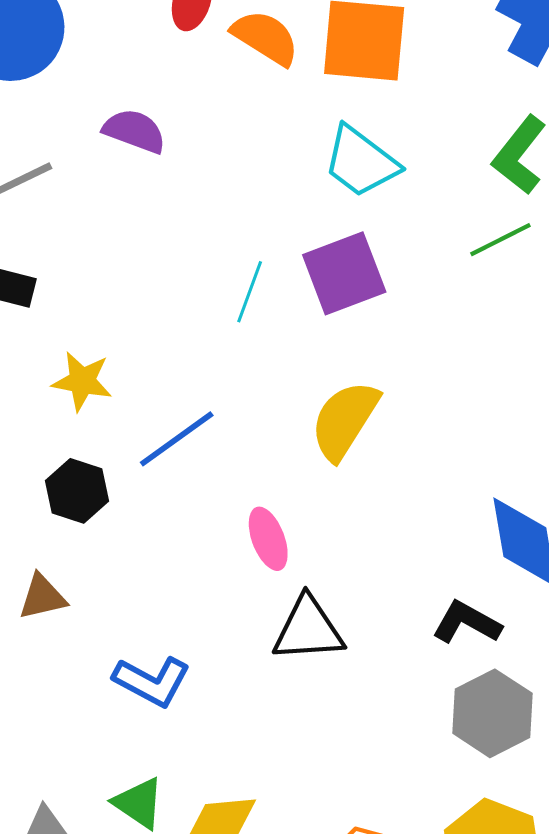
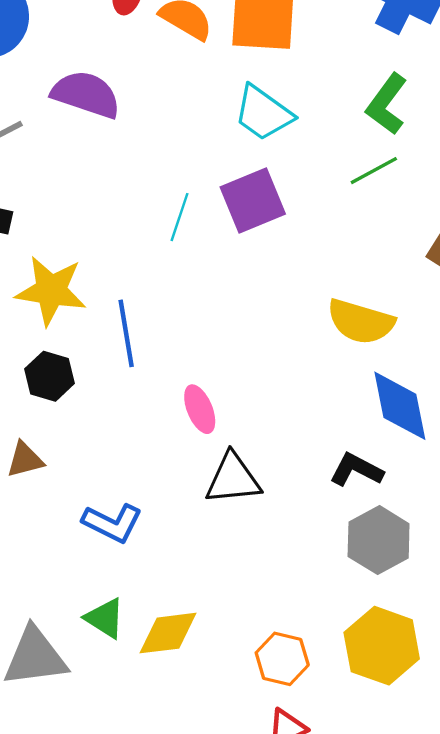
purple semicircle: (134, 131) -> (86, 94), size x1.4
yellow star: (82, 381) -> (51, 291), size x1.5
yellow semicircle: (345, 420) -> (361, 322), moved, turned -104
blue line: (177, 439) -> (126, 333), turned -62

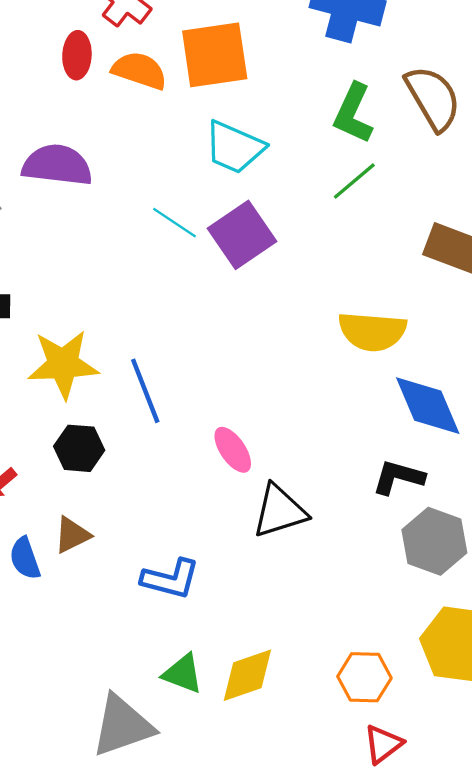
cyan line: (180, 217) -> (174, 223), moved, turned -63

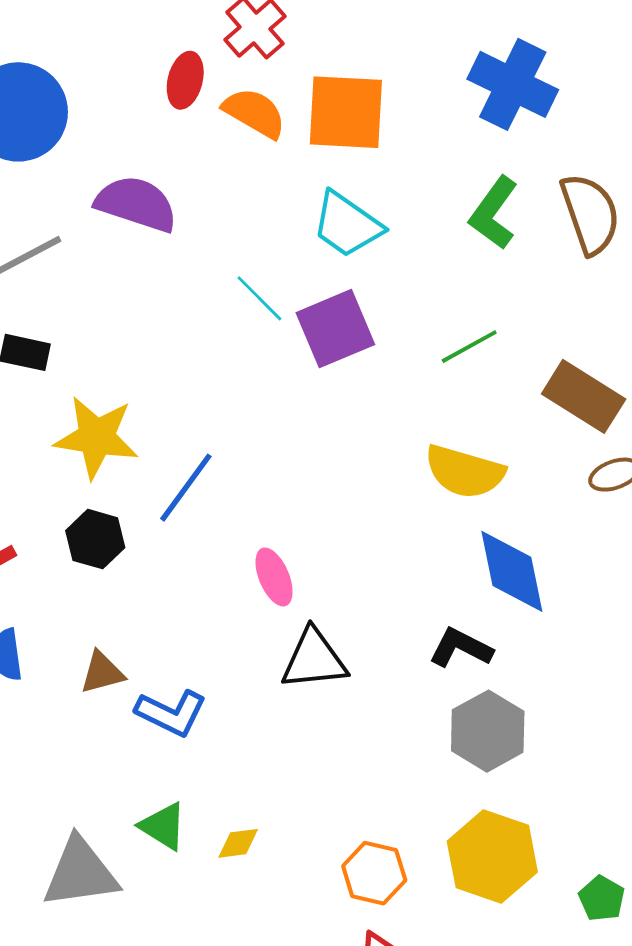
green line: (354, 181) -> (469, 347), moved
blue line: (145, 391) -> (186, 488), turned 46
brown triangle: (72, 535) -> (102, 673), moved
yellow diamond: (247, 675) -> (238, 843), size x0.6

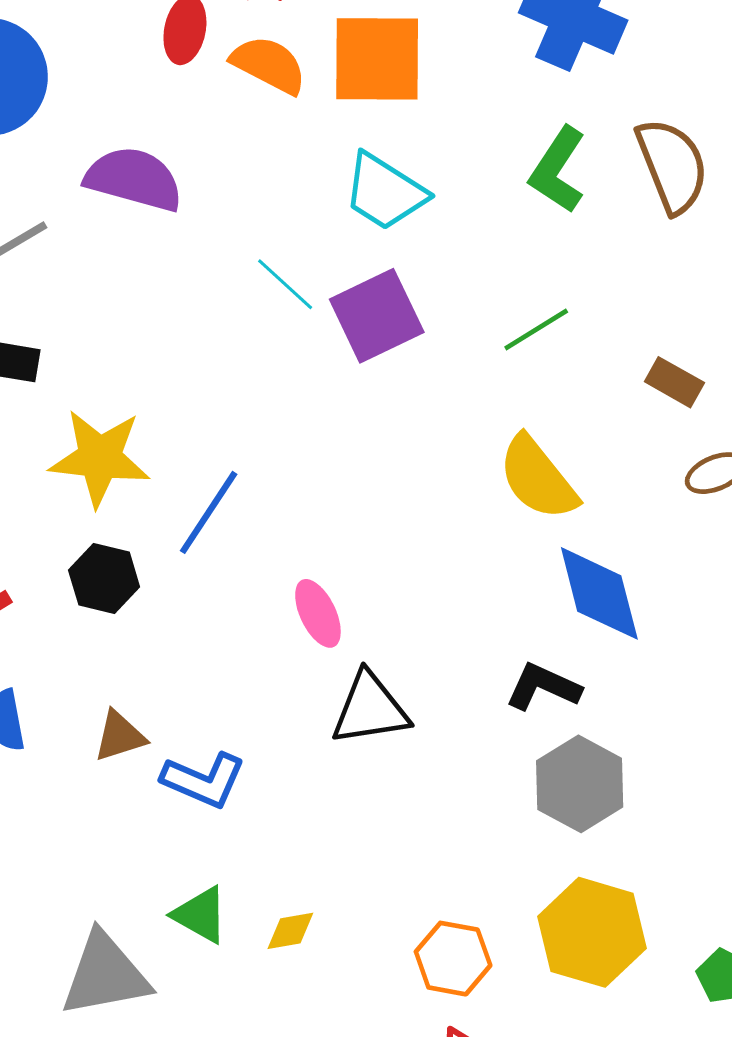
brown rectangle: (584, 396) -> (674, 382), size x0.6
yellow semicircle: (465, 472) -> (538, 478), turned 38

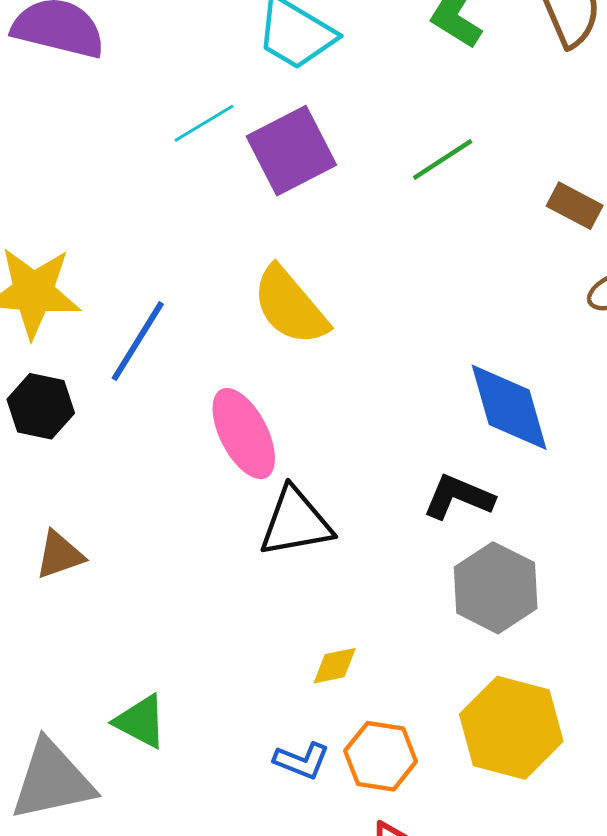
cyan line: (285, 284) -> (204, 123), turned -72
yellow semicircle: (538, 478) -> (290, 306), moved
pink ellipse: (318, 613) -> (244, 434), size x1.4
blue L-shape: (204, 780) -> (302, 761), moved, size x0.7
yellow diamond: (290, 931) -> (335, 666), moved

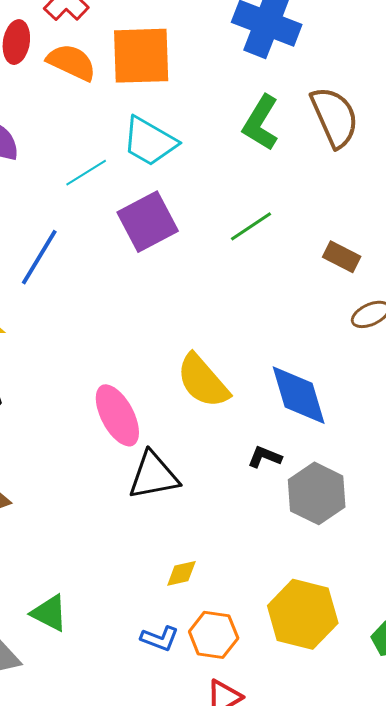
cyan line: (204, 123) -> (86, 173), moved
yellow semicircle: (290, 306) -> (203, 381), moved
blue line: (138, 341) -> (39, 257), moved
black L-shape: (458, 497) -> (265, 457), size x0.7
gray hexagon: (496, 588) -> (317, 493), moved

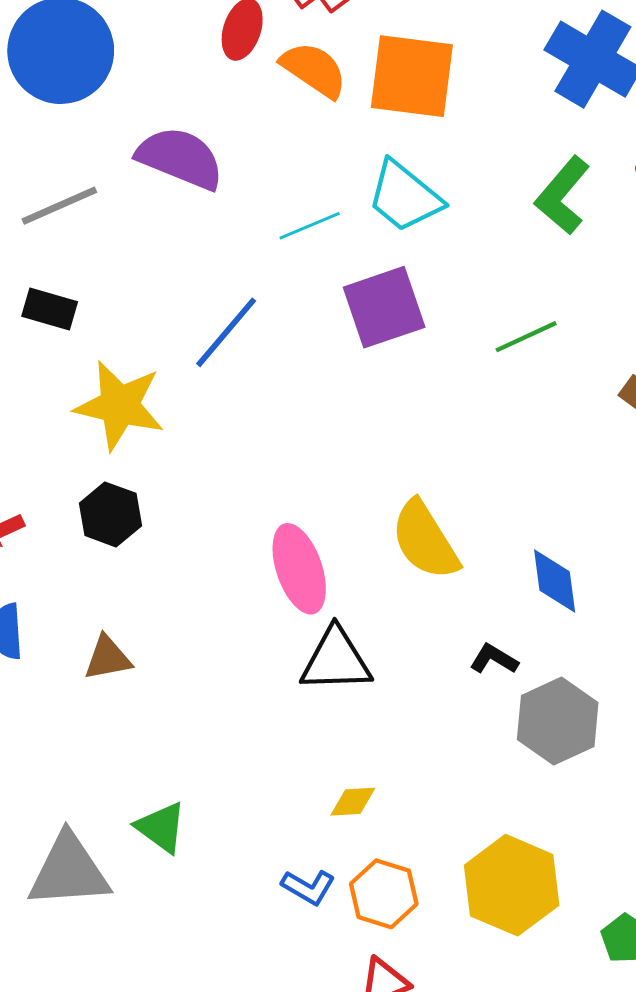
blue diamond: (299, 395) -> (555, 581), size x0.7

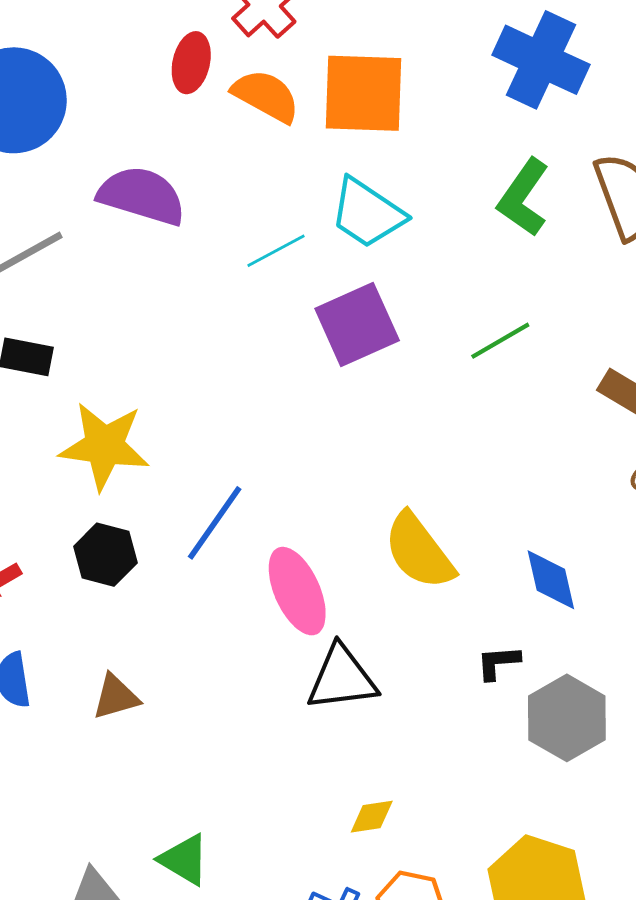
blue line: (226, 332) -> (215, 523), moved
black L-shape: (494, 659) -> (498, 662), turned -30

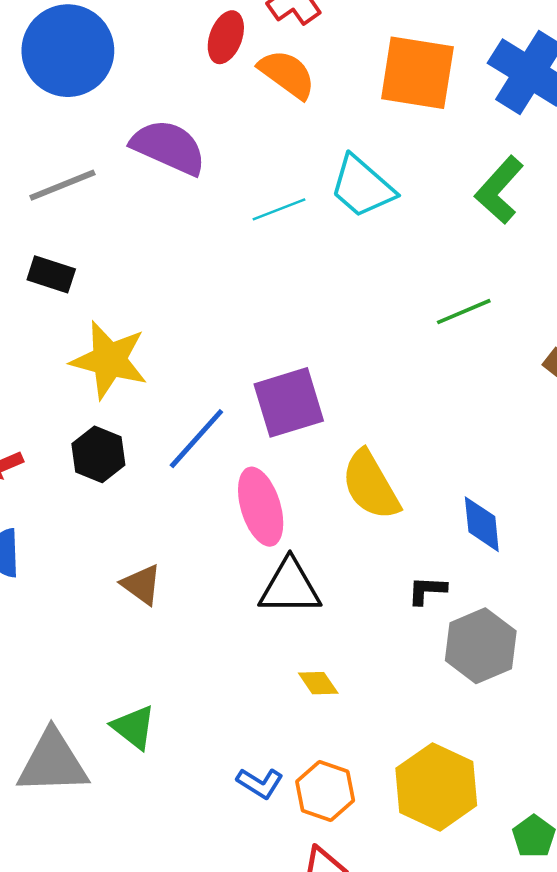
orange square: (364, 93) -> (417, 73), moved
purple square: (357, 324) -> (289, 402), moved
brown triangle: (116, 697) -> (142, 585), moved, turned 45
yellow diamond: (372, 817) -> (318, 683), moved, turned 57

